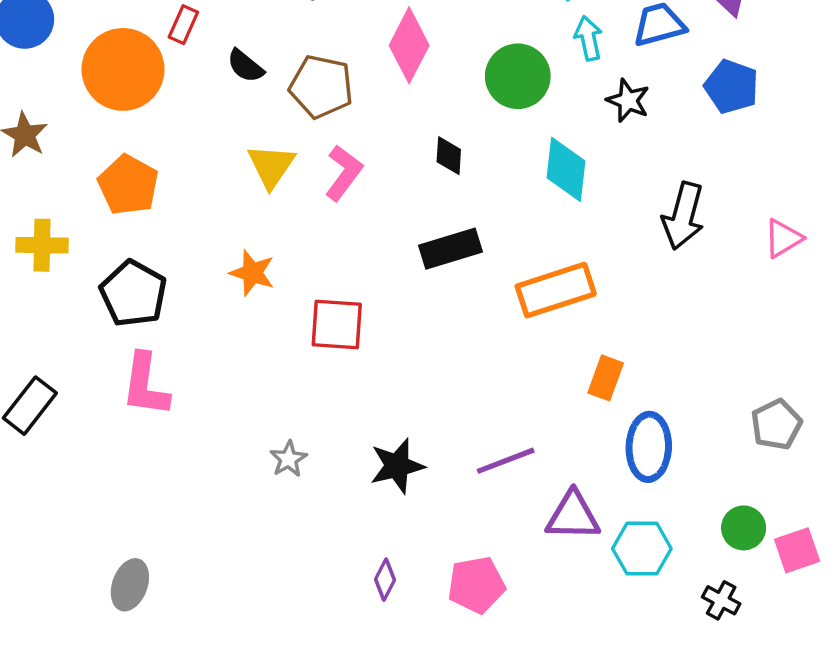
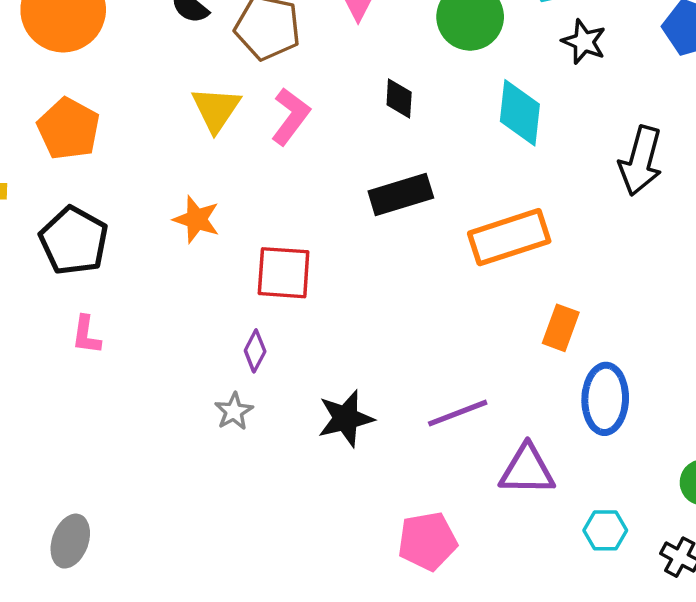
pink L-shape: (145, 385) -> (86, 335), size x0.6
cyan hexagon: (642, 549) -> (605, 530), moved, size x0.7
purple diamond: (385, 580) -> (255, 351), moved

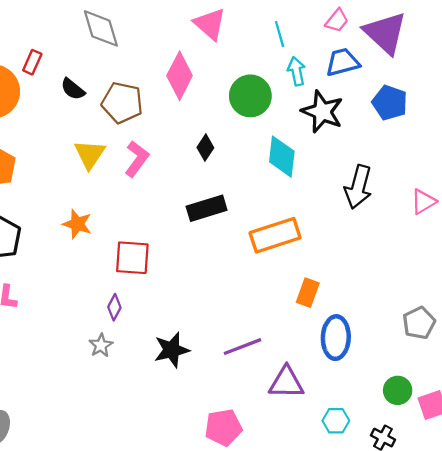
black star: (584, 42) -> (322, 112), size x1.5
black diamond: (399, 99) -> (205, 148), turned 30

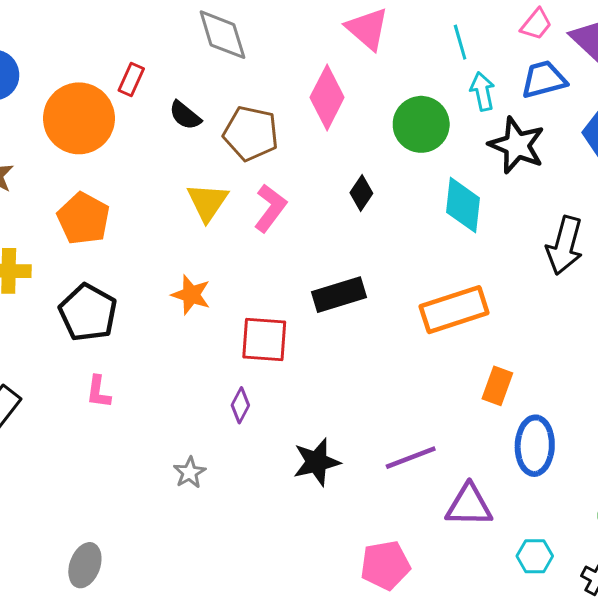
black rectangle: (207, 208) -> (339, 295), moved
gray star: (101, 345) -> (190, 473), moved

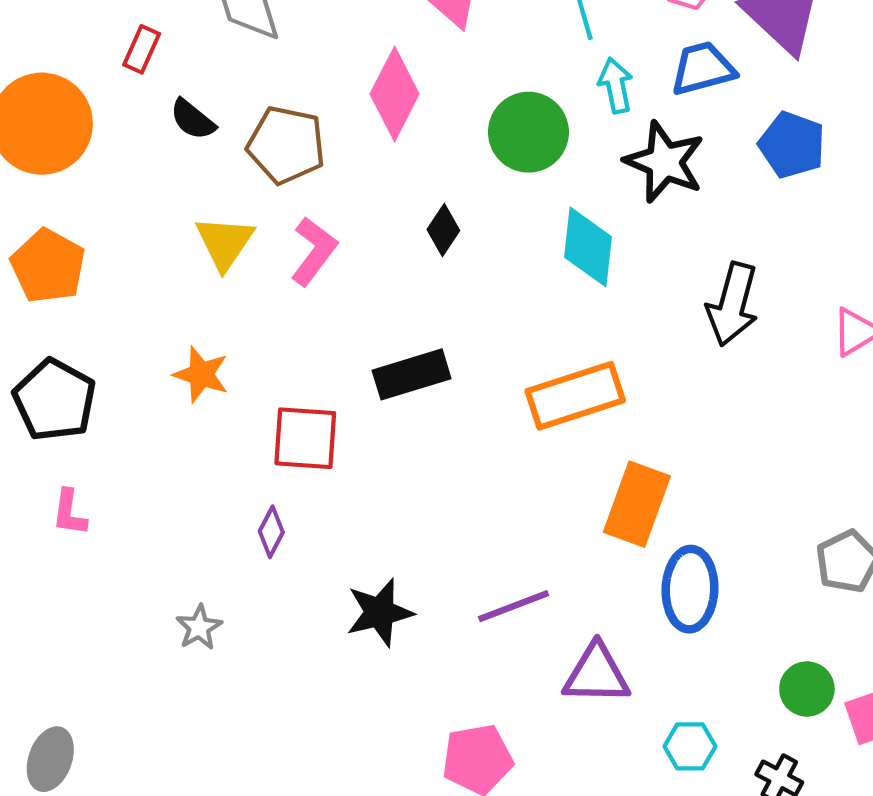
red rectangle: (131, 80) -> (142, 49), moved
orange rectangle: (497, 386) -> (637, 504), size x1.5

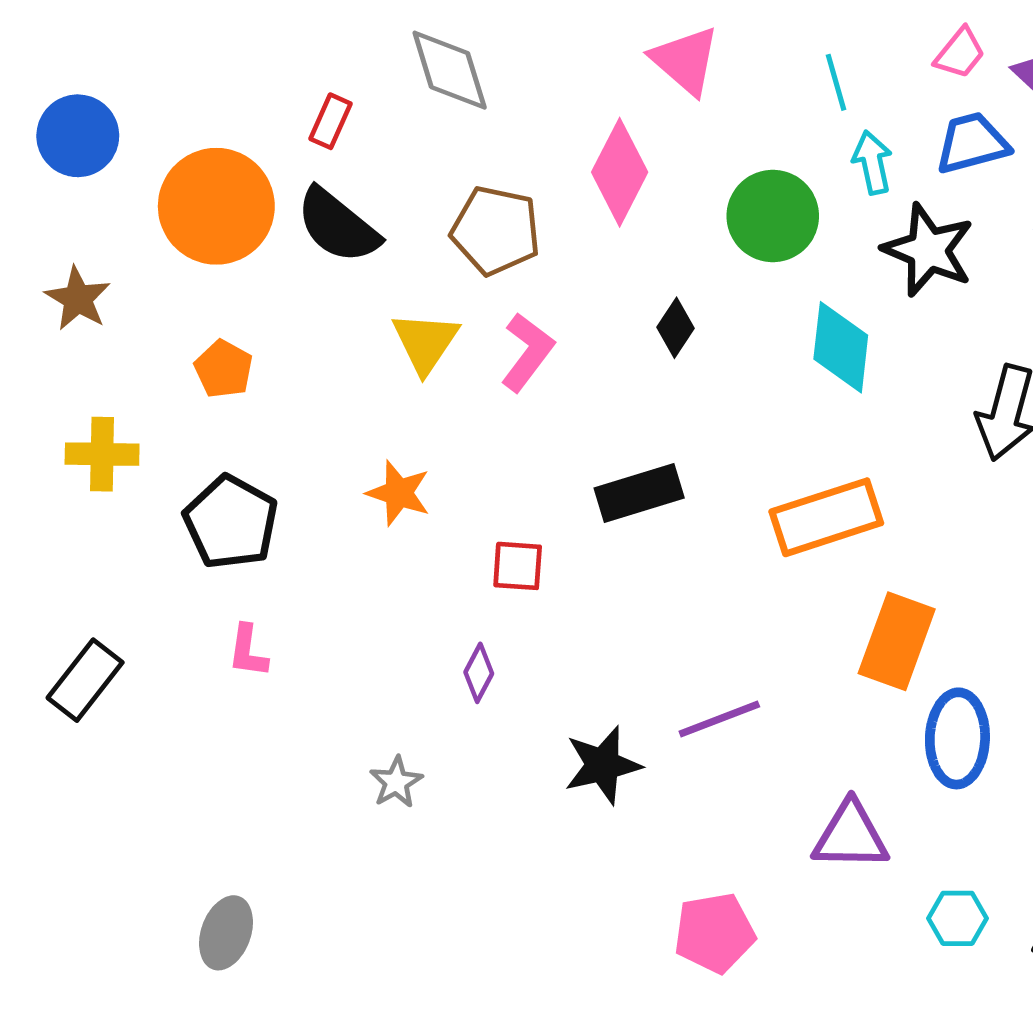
black semicircle: (193, 119) -> (338, 226), moved, size x1.6
orange pentagon: (48, 266) -> (224, 369), size x0.7
red square: (305, 438) -> (518, 566), size x0.7
purple line: (514, 606) -> (719, 719), moved

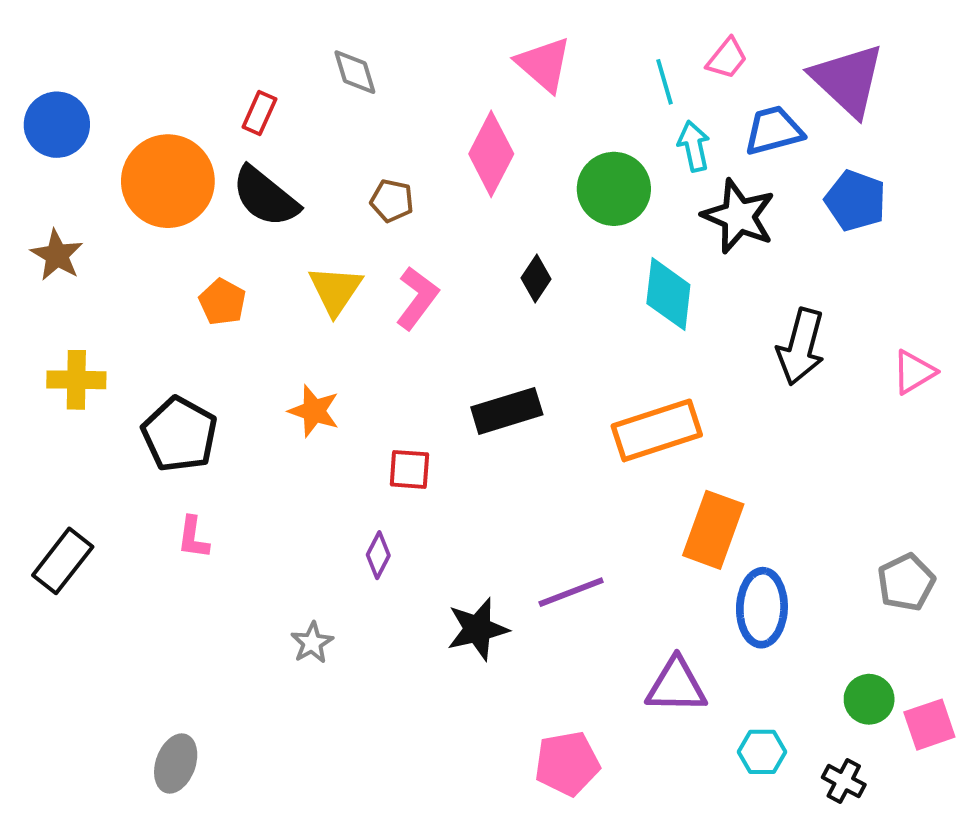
pink trapezoid: (960, 53) -> (727, 58), moved
gray diamond: (450, 70) -> (355, 72), size x0.7
brown pentagon: (496, 231) -> (392, 201), size x0.6
orange pentagon: (224, 369) -> (222, 302), moved

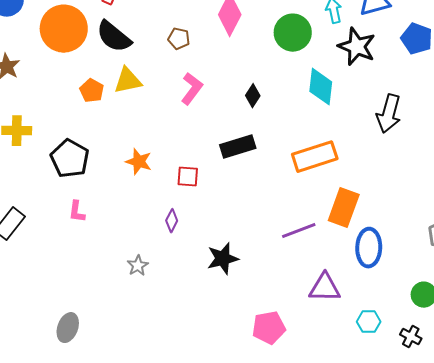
black diamond: (536, 279) -> (253, 96), moved
yellow triangle: (335, 290) -> (128, 81), moved, turned 44
orange star: (314, 411) -> (139, 162), moved
purple line: (571, 592) -> (299, 231), moved

